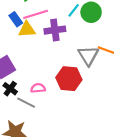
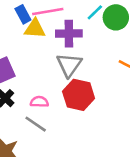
gray triangle: (88, 56) -> (69, 65), moved
gray line: (26, 103) -> (36, 124), moved

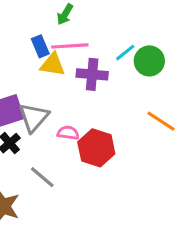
gray triangle: (69, 65) -> (34, 117), moved
pink semicircle: (39, 102) -> (68, 133), moved

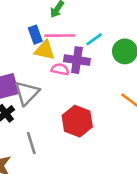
cyan line: (125, 53) -> (94, 39), moved
pink semicircle: (68, 133) -> (60, 69), moved
gray line: (42, 177) -> (31, 143), turned 30

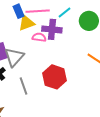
yellow triangle: (45, 50) -> (26, 23), turned -30
gray line: (31, 143) -> (23, 86), moved

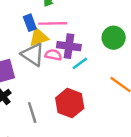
cyan line: (65, 13) -> (80, 63), moved
gray triangle: (14, 57) -> (33, 55), moved, turned -40

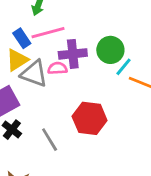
yellow triangle: (39, 37) -> (17, 60), moved
green circle: (114, 38) -> (110, 50), moved
cyan line: (80, 63) -> (124, 67), moved

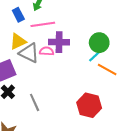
blue rectangle: (22, 38) -> (18, 15), moved
green circle: (110, 50) -> (99, 43), moved
red hexagon: (90, 118) -> (89, 105), moved

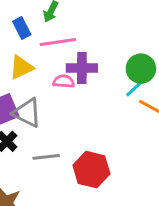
gray triangle: (29, 53) -> (27, 113), moved
gray line: (35, 102) -> (46, 157), turned -72
red hexagon: (89, 105) -> (91, 170), moved

